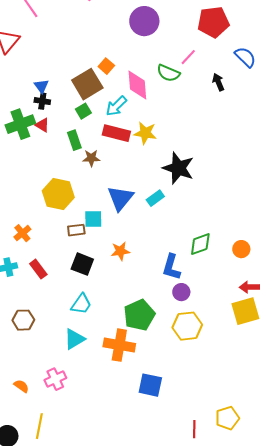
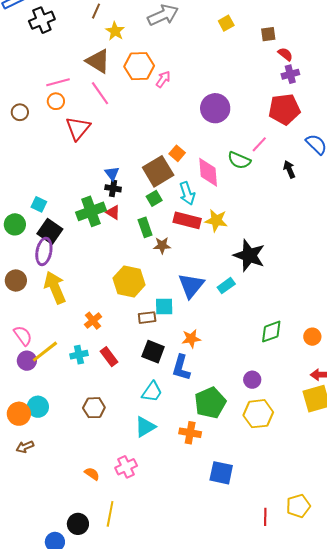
cyan arrow: (116, 106) -> (187, 193), turned -65
blue L-shape: (171, 267) -> (181, 368), moved
orange cross: (119, 345) -> (190, 433), size x0.7

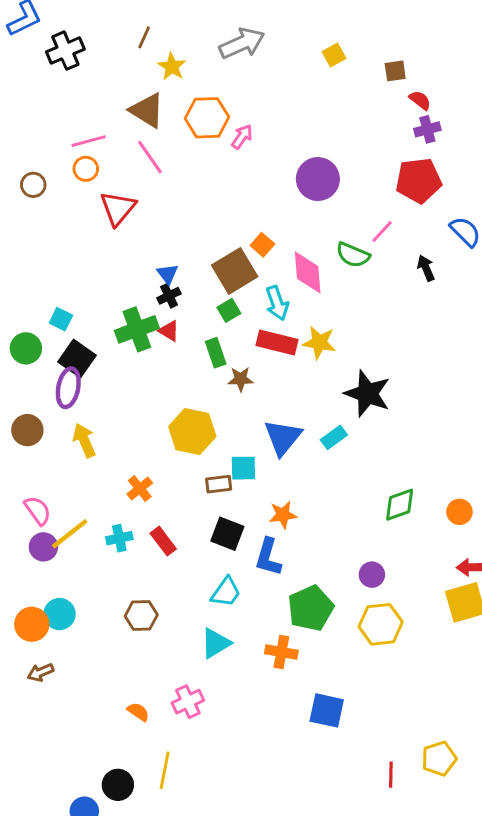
black cross: (113, 188) -> (169, 296), turned -35
yellow arrow: (55, 288) -> (84, 440), size x0.7

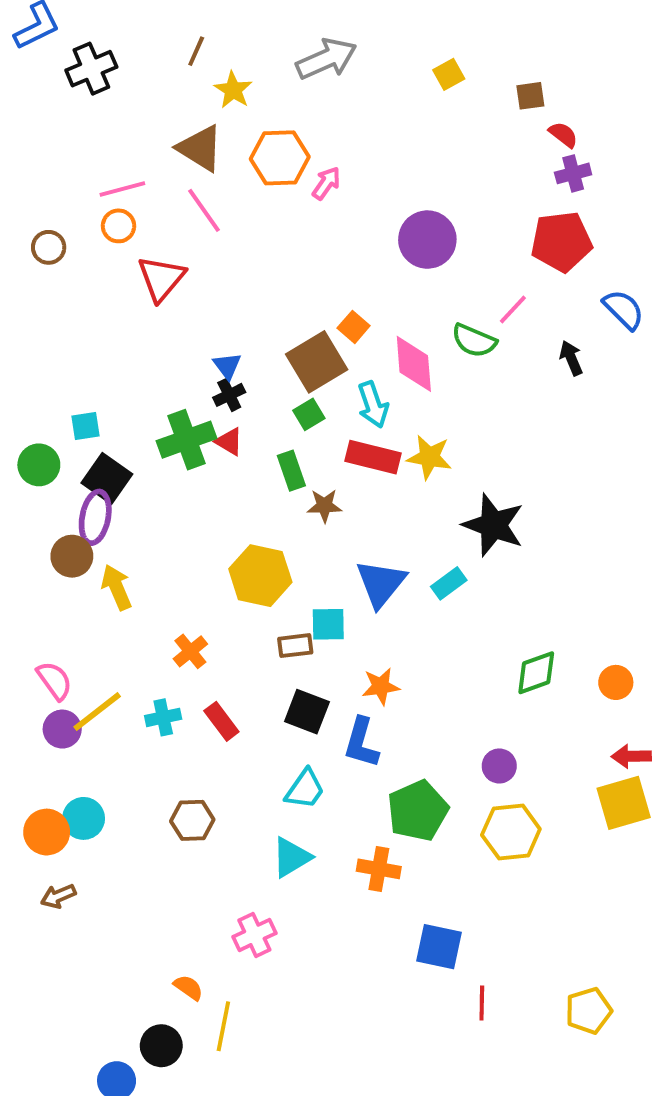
cyan square: (61, 319) -> (85, 426), turned -35
brown circle: (27, 430) -> (72, 556), moved
orange semicircle: (138, 712) -> (188, 987), moved
red line: (391, 775) -> (482, 1003), moved

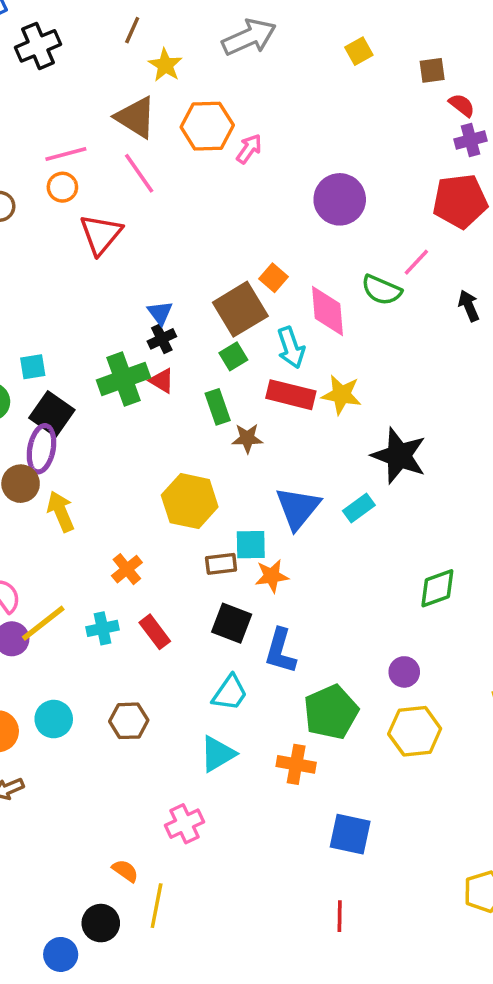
orange star: (381, 686) -> (272, 576), moved
cyan circle: (84, 818) -> (54, 719), moved
red line: (482, 1003) -> (340, 916), moved

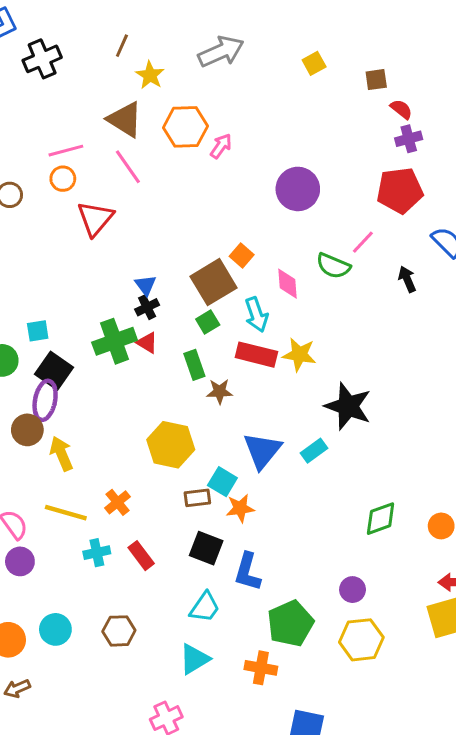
pink diamond: (327, 311) -> (287, 284), size x0.7
cyan square: (251, 545) -> (222, 482), turned 32
yellow line: (43, 623) -> (66, 513), moved, turned 54

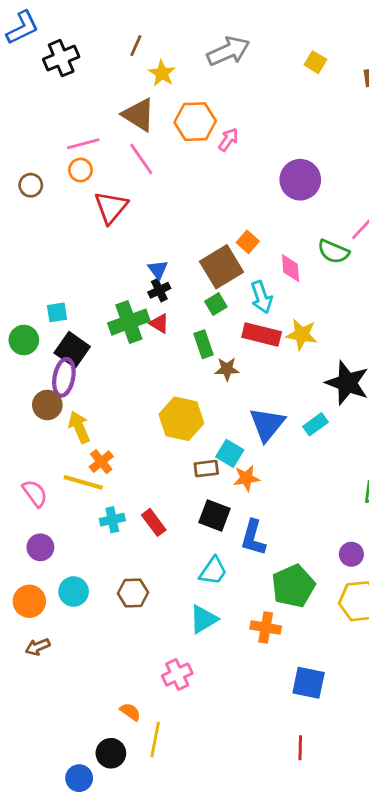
yellow square: (314, 63) -> (315, 62), turned -30
orange cross: (118, 502) -> (101, 462), moved
purple circle: (20, 561) -> (40, 547), moved

